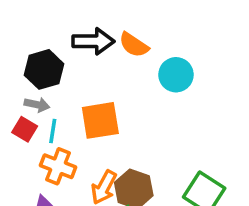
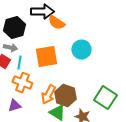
orange semicircle: (134, 45) -> (56, 23), moved
cyan circle: (176, 75) -> (81, 50), moved

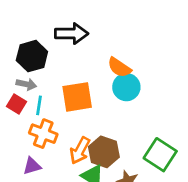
orange semicircle: (56, 23) -> (119, 67), moved

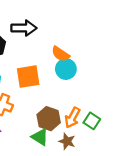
orange arrow: (80, 150) -> (72, 118), moved
green square: (160, 155) -> (92, 121), size x0.7

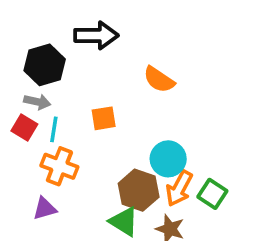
cyan circle: (66, 69) -> (168, 159), moved
orange square: (28, 77) -> (104, 118), size x0.6

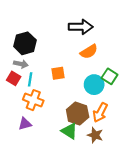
black arrow: (96, 35) -> (81, 27), moved
orange semicircle: (159, 80) -> (89, 52), turned -66
cyan circle: (168, 159) -> (94, 85), moved
green square: (212, 194) -> (110, 76), moved

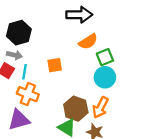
green square: (110, 76) -> (105, 57), moved, turned 35
cyan circle: (94, 85) -> (105, 77), moved
purple triangle: (25, 124) -> (19, 120), size x1.5

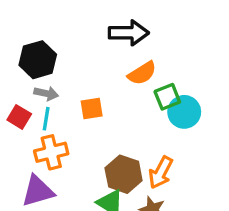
gray arrow: (14, 55) -> (46, 93), moved
cyan circle: (105, 77) -> (184, 112), moved
orange cross: (28, 94) -> (51, 152), turned -35

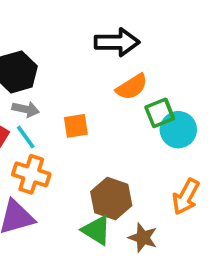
cyan line: (46, 119) -> (26, 137), turned -45
orange cross: (51, 152) -> (31, 174), turned 32
orange arrow: (161, 172) -> (186, 197), moved

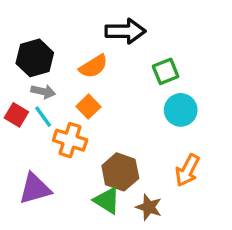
orange semicircle: (132, 87) -> (93, 66), moved
green square: (160, 113) -> (166, 71), moved
orange square: (76, 126) -> (88, 107), turned -35
orange cross: (31, 174) -> (70, 140), moved

